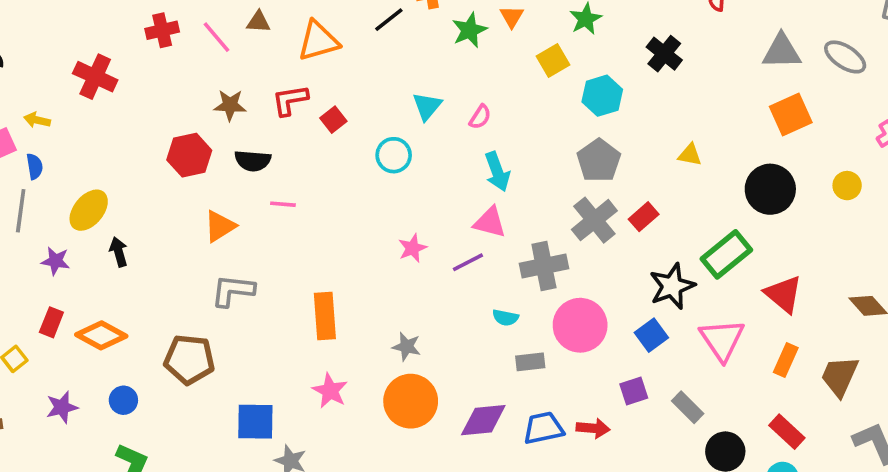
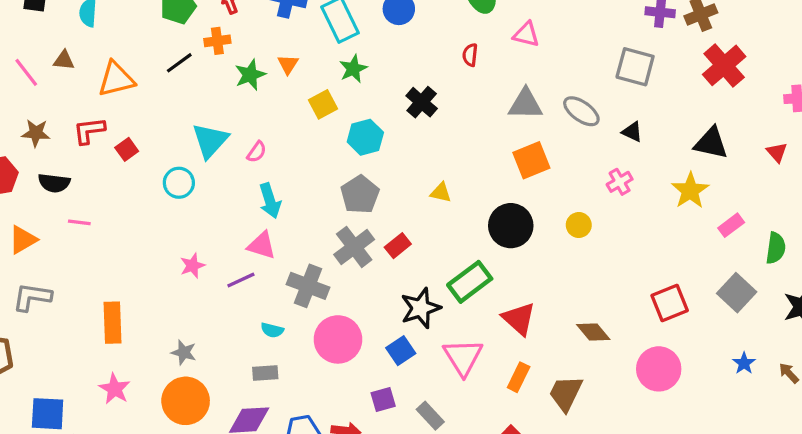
cyan triangle: (427, 106) -> (210, 141), size x1.4
gray cross: (544, 266) -> (308, 286), turned 30
gray rectangle: (530, 362) -> (265, 373), moved

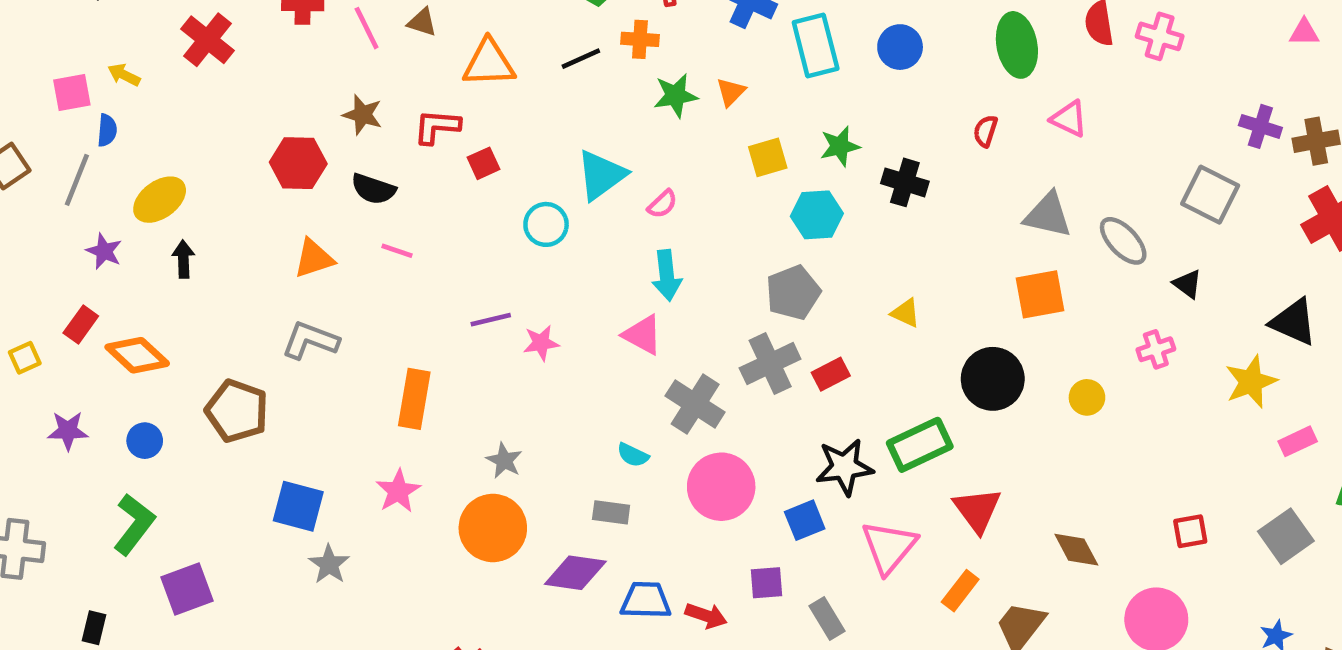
green star: (353, 69) -> (840, 146), moved
black cross: (422, 102) -> (905, 182), turned -36
purple line: (241, 280) -> (491, 320), moved
red square: (670, 303) -> (1190, 531), size x0.7

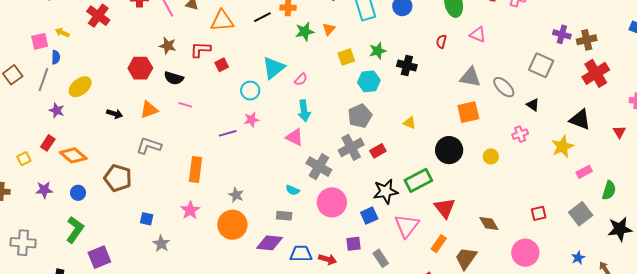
black arrow: (183, 259) -> (115, 114), moved, turned 112
pink star: (541, 343) -> (252, 120), moved
blue square: (298, 506) -> (147, 219), size x0.6

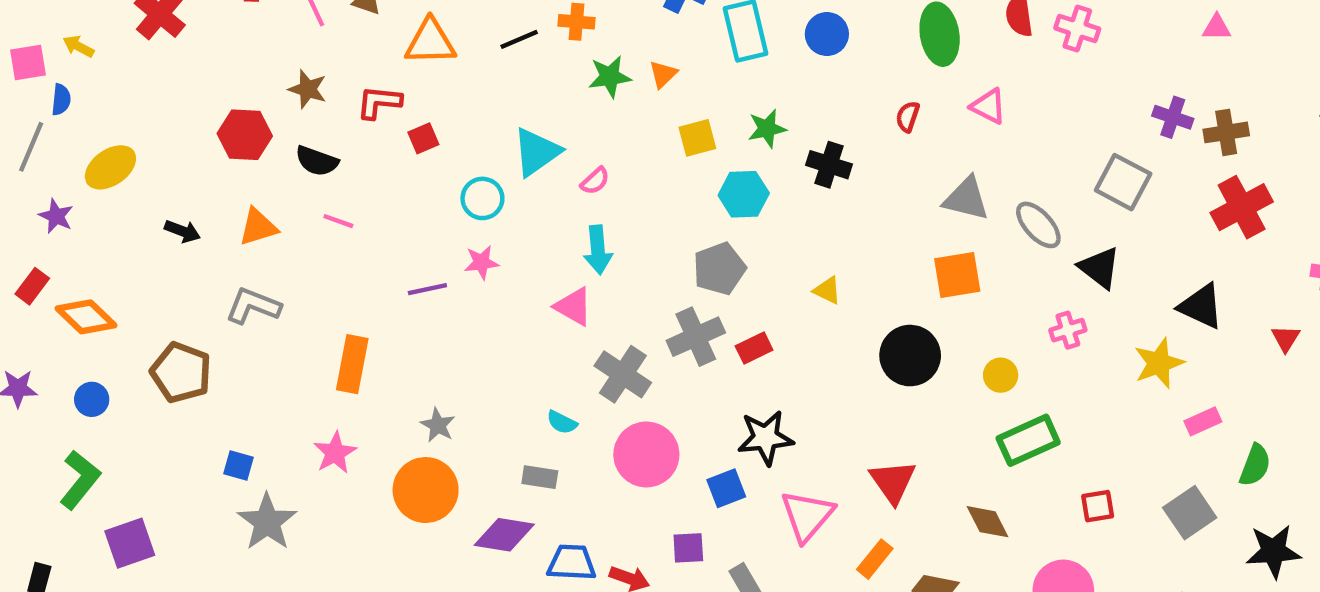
black triangle: (533, 105) -> (1100, 268), size x1.5
green rectangle: (418, 180) -> (1028, 440), moved
gray star: (161, 244) -> (267, 522), size x1.5

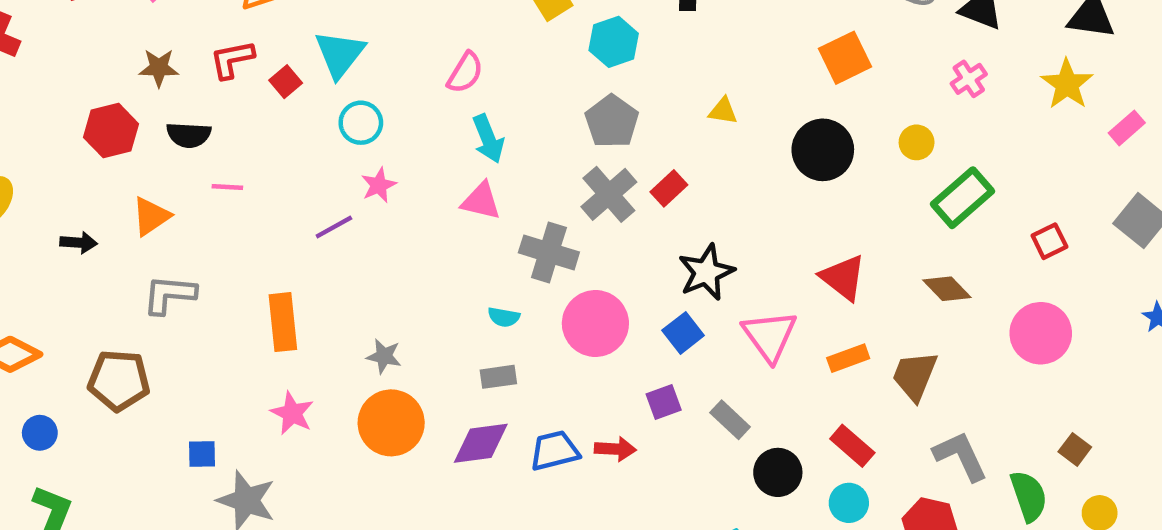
cyan triangle: (537, 152) -> (340, 54), moved
pink semicircle: (595, 181) -> (465, 73), size x1.4
orange rectangle: (875, 559) -> (848, 358), turned 48

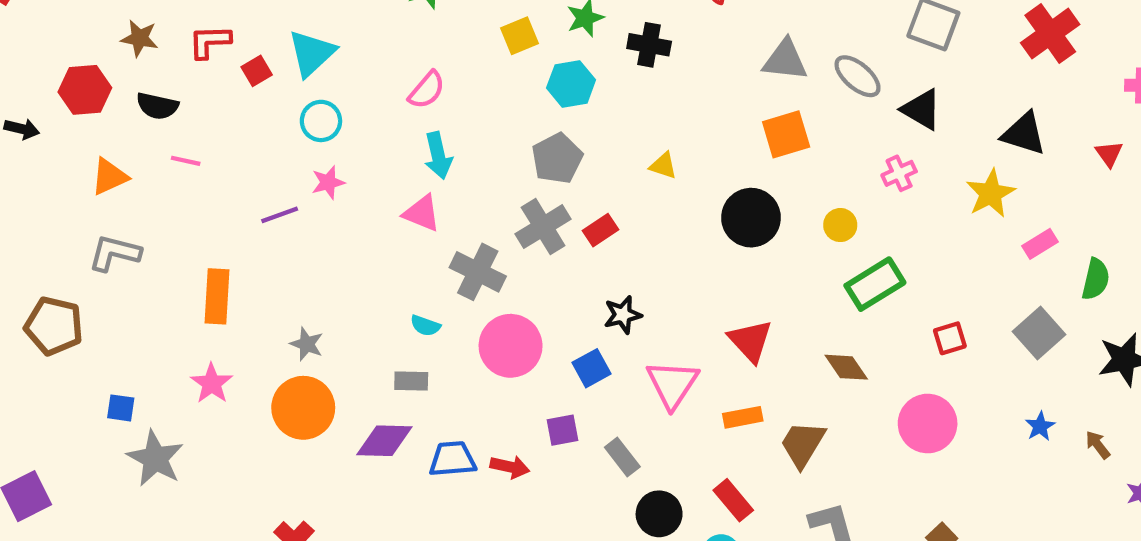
black arrow: (79, 243) -> (22, 129), moved
black star: (706, 272) -> (623, 315), size x0.7

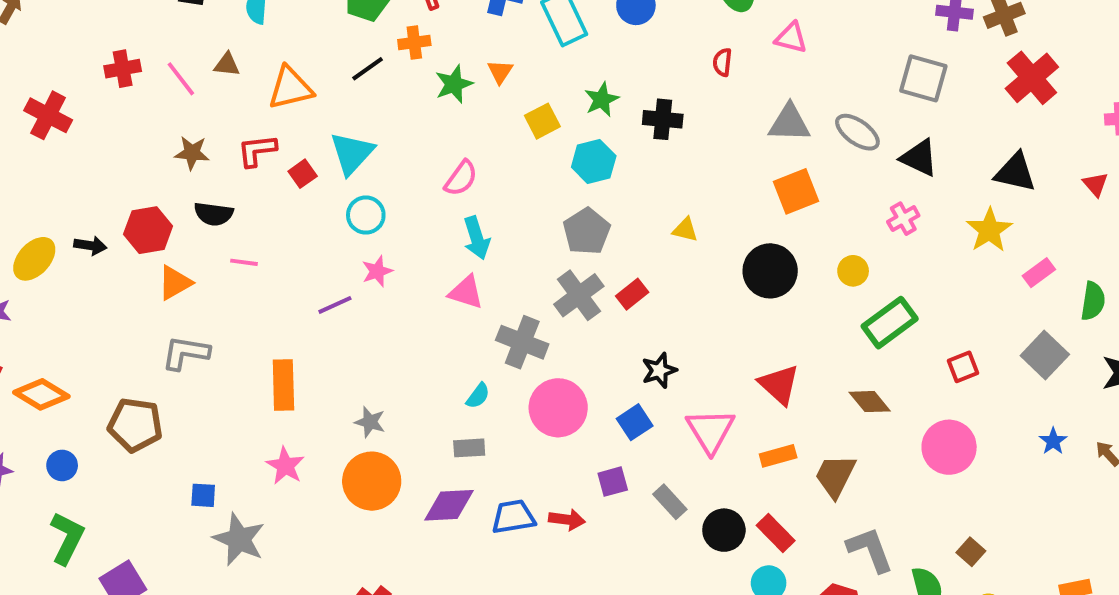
red hexagon: (85, 90) -> (148, 230), moved
cyan semicircle: (425, 326) -> (478, 396), turned -68
black circle: (659, 514) -> (724, 530), moved

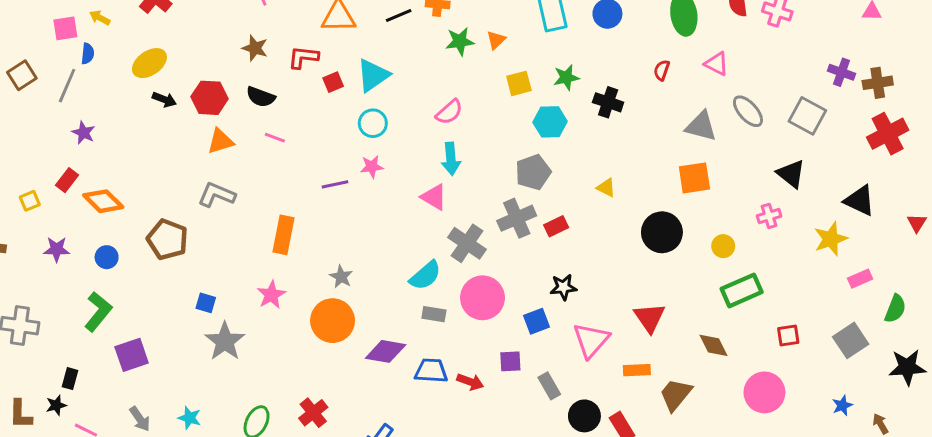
gray ellipse: (857, 132) -> (748, 111), moved
yellow ellipse: (34, 259) -> (149, 63), moved
cyan semicircle: (478, 396) -> (425, 275), size x1.6
gray rectangle: (469, 448) -> (434, 314), moved

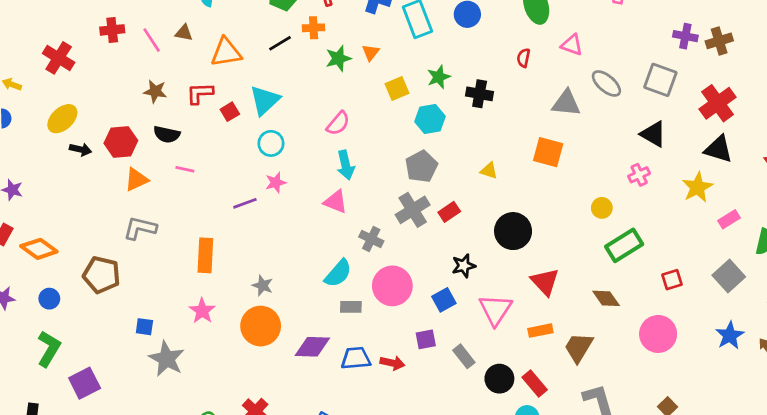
red cross: (888, 134) -> (718, 103), moved
orange square: (694, 178) -> (548, 152), moved, turned 32
black circle: (662, 232) -> (513, 231), moved
gray cross: (467, 243) -> (371, 239), size x0.7
blue star: (842, 405) -> (730, 335), size x1.5

